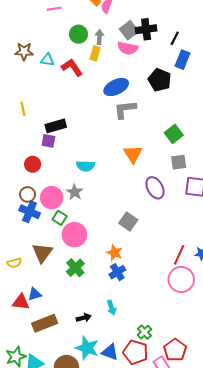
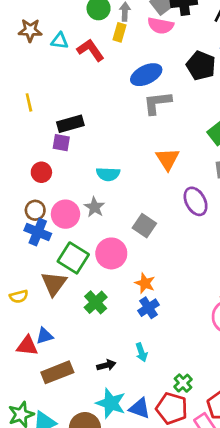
green square: (60, 218) -> (73, 258), moved, size x1.6
gray square: (128, 222) -> (144, 226), moved
pink circle: (74, 235) -> (111, 253), moved

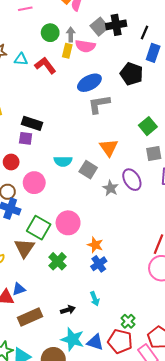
pink semicircle: (161, 26) -> (85, 46), moved
black rectangle: (70, 124) -> (32, 123), turned 36
gray star: (94, 207) -> (110, 188), moved
pink circle: (65, 214) -> (34, 183), moved
gray square: (144, 226) -> (88, 170), moved

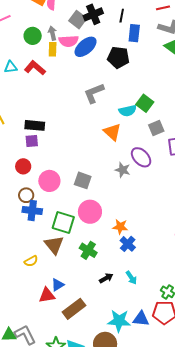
blue ellipse: (89, 83) -> (86, 47), moved
cyan semicircle: (63, 161) -> (128, 111), moved
gray square: (88, 170) -> (83, 180), moved
black arrow: (68, 310) -> (106, 278), moved

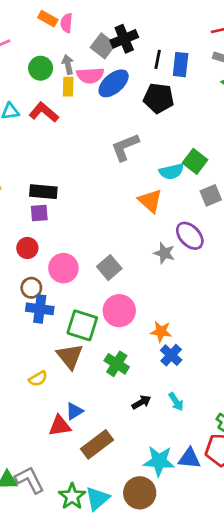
black line: (122, 16) -> (158, 59), moved
gray square: (83, 180) -> (109, 268), turned 30

